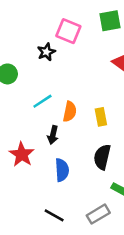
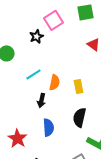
pink square: (68, 31) -> (54, 20), turned 36
red star: (22, 154) -> (18, 138), moved

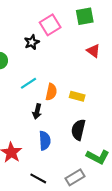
yellow rectangle: (78, 86) -> (77, 96), turned -64

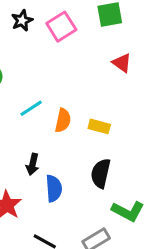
black star: (32, 42) -> (22, 21), moved
black arrow: (37, 111) -> (33, 164), moved

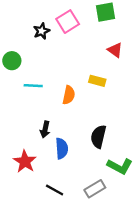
black star: (22, 21) -> (41, 31), moved
cyan line: (31, 108) -> (33, 86), moved, turned 36
yellow rectangle: (99, 126) -> (97, 81), moved

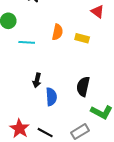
orange semicircle: (69, 95) -> (57, 32), moved
red star: (25, 161) -> (20, 129), moved

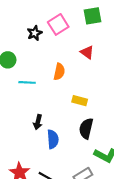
red triangle: (97, 12) -> (87, 52), moved
yellow rectangle: (82, 38) -> (80, 101), moved

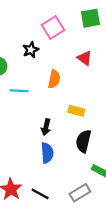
black star: (35, 33) -> (31, 50), moved
black arrow: (38, 122) -> (46, 127), moved

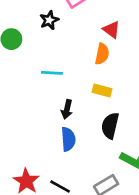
orange semicircle: (54, 79) -> (102, 54), moved
cyan line: (19, 91) -> (52, 73), moved

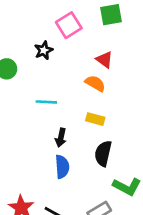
orange semicircle: (102, 54) -> (95, 83), turned -72

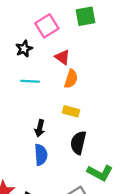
red triangle: (104, 60) -> (63, 57), moved
orange semicircle: (95, 83) -> (71, 79), turned 78
cyan line: (46, 102) -> (30, 81), moved

